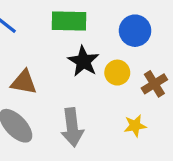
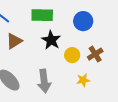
yellow circle: (117, 73) -> (72, 55), moved
brown triangle: (24, 82) -> (14, 41), moved, turned -42

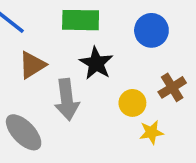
yellow circle: (72, 55) -> (132, 103), moved
gray arrow: (44, 81) -> (67, 100), moved

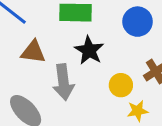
brown triangle: (32, 65) -> (33, 52), turned 40

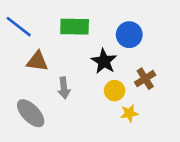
black star: (89, 50) -> (104, 61), moved
gray arrow: (63, 82) -> (64, 88), size x0.7

